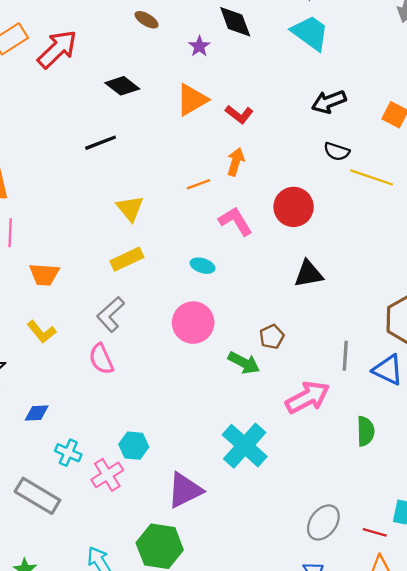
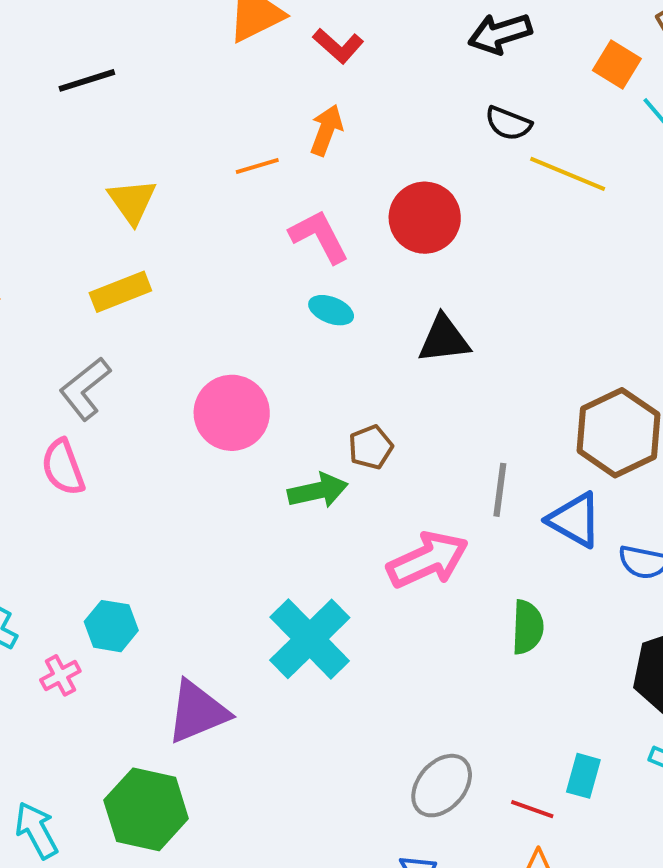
cyan ellipse: (203, 266) -> (331, 310), moved
green arrow: (244, 363) -> (318, 491), turned -44
pink cross: (107, 475) -> (60, 675), size x0.7

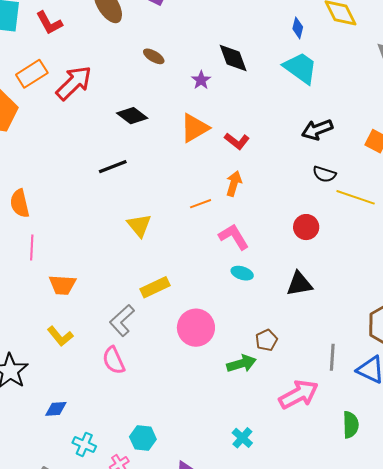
red circle: (425, 218) -> (306, 227), moved, size x0.7
yellow rectangle: (120, 292) -> (155, 287), moved
cyan cross: (310, 639) -> (242, 438), size x0.5

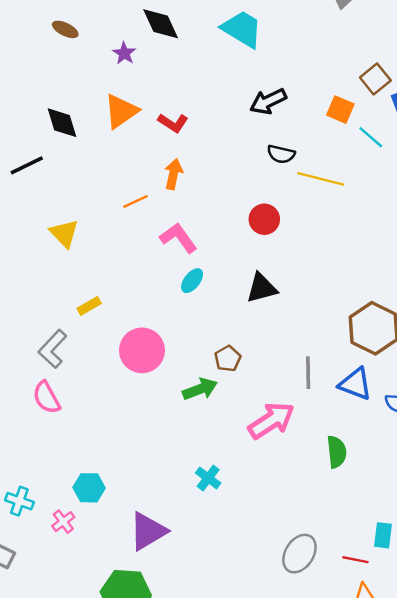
black diamond: (132, 116) -> (62, 123), moved, turned 40
cyan ellipse: (242, 273) -> (192, 281), turned -65
yellow rectangle: (155, 287) -> (89, 306), size x0.7

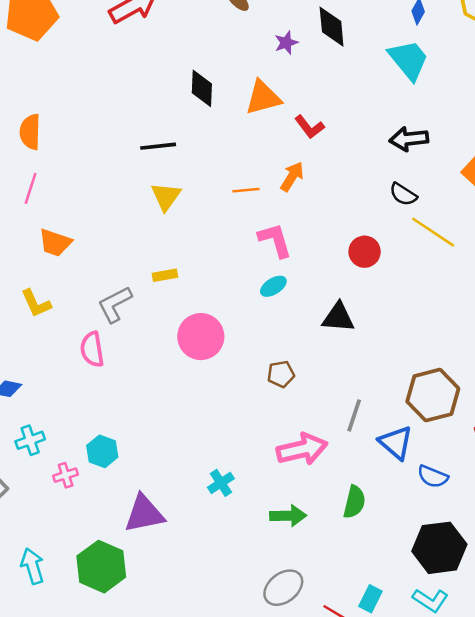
black line: (27, 165) -> (158, 146), moved
green arrow: (200, 389) -> (288, 516), moved
cyan cross: (19, 501) -> (30, 440), turned 32

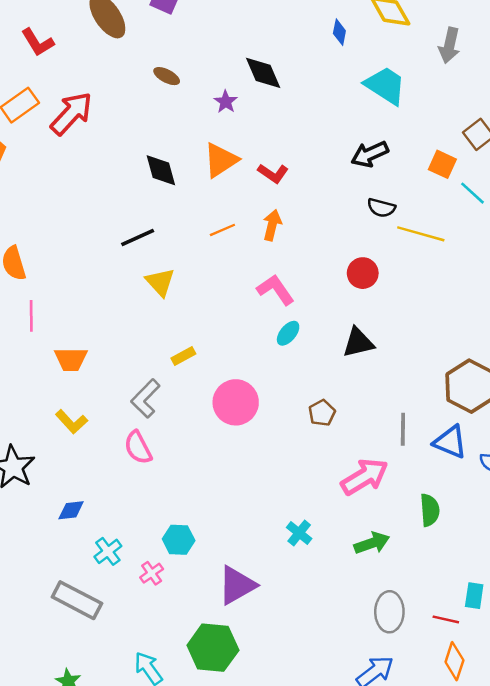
cyan trapezoid: (409, 60) -> (385, 86), moved
orange line: (246, 190) -> (222, 230), moved
gray ellipse: (283, 588) -> (389, 612), turned -33

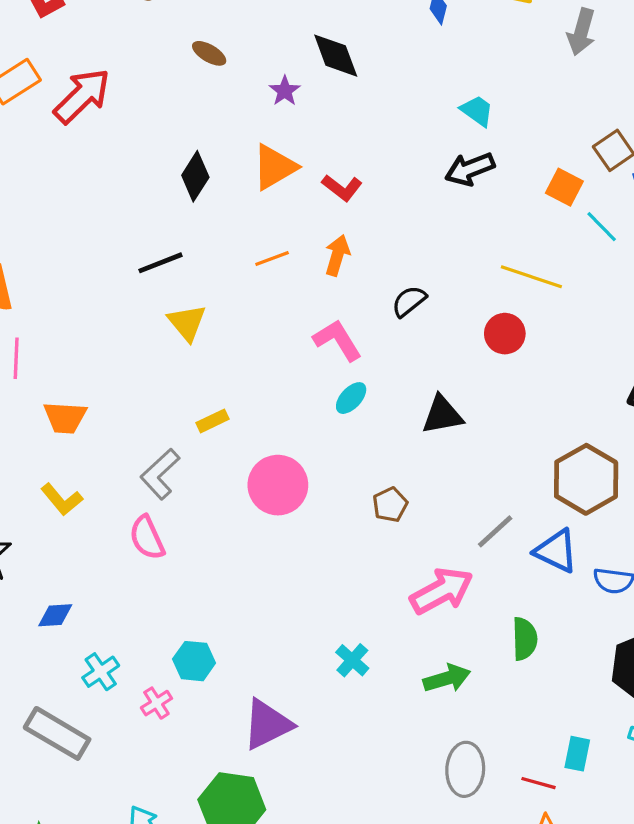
cyan trapezoid: (385, 86) -> (477, 111), moved, size x0.6
black diamond: (161, 170) -> (195, 176), turned 45
black semicircle: (381, 208) -> (409, 301), moved, turned 124
red circle: (363, 273) -> (505, 334), moved
gray line: (403, 429) -> (495, 531), turned 44

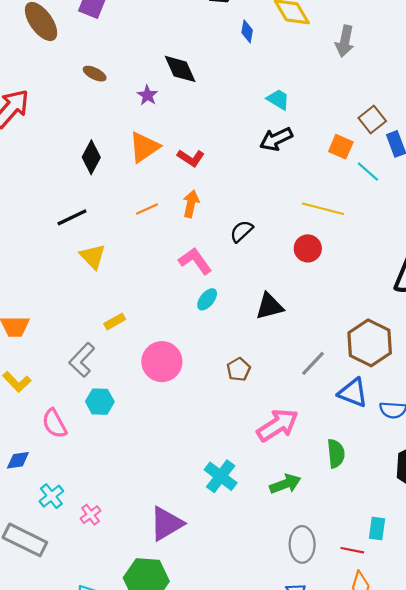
gray line: (495, 531) -> (313, 363), moved
pink semicircle: (147, 538) -> (54, 424), moved
cyan cross: (352, 660) -> (221, 476), size x1.4
cyan hexagon: (194, 661) -> (100, 402), moved

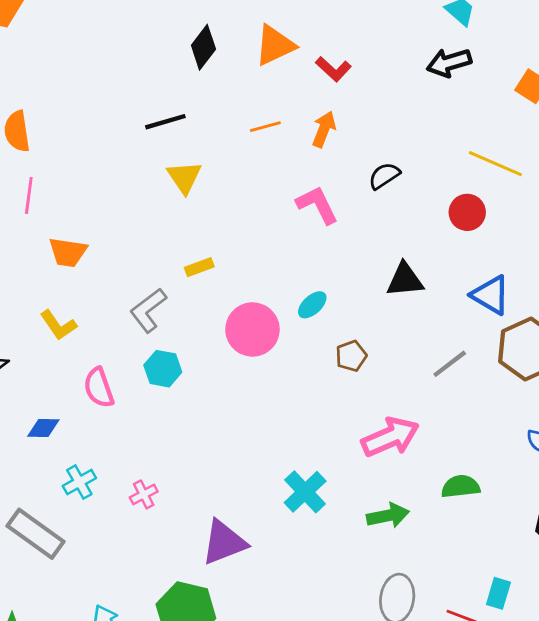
cyan ellipse: (207, 299) -> (312, 305), moved
blue triangle: (353, 393) -> (491, 295), moved
green semicircle: (336, 453) -> (461, 486), turned -100
pink cross: (91, 515) -> (144, 494), moved

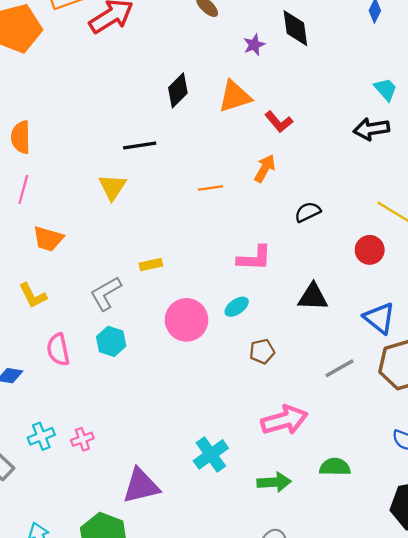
orange line: (265, 127) -> (210, 188), moved
yellow triangle: (184, 177) -> (112, 187), moved
pink L-shape: (317, 205) -> (254, 258), moved, turned 111
cyan cross: (79, 482) -> (41, 436), moved

